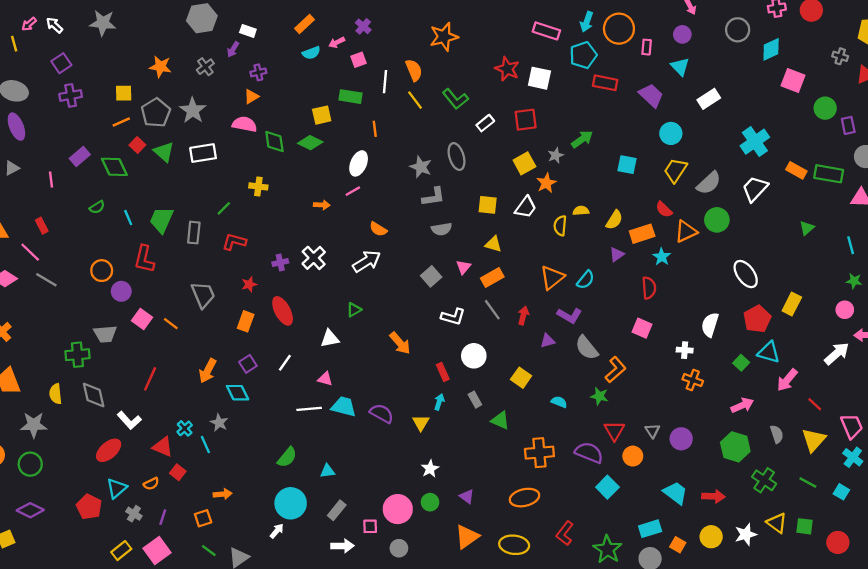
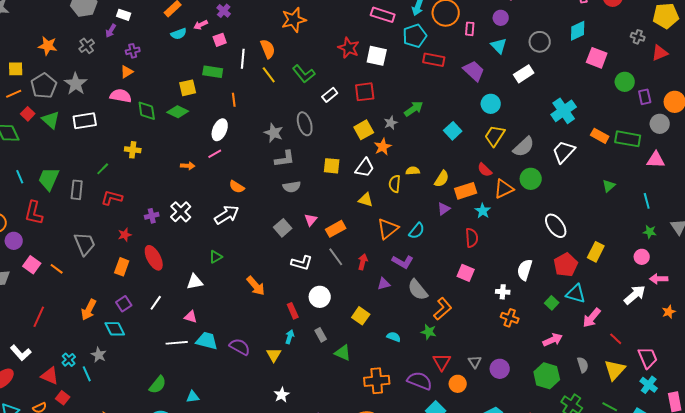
gray circle: (738, 30) -> (540, 42), moved
cyan square: (627, 165) -> (453, 131), turned 36
yellow triangle: (493, 244) -> (366, 200), moved

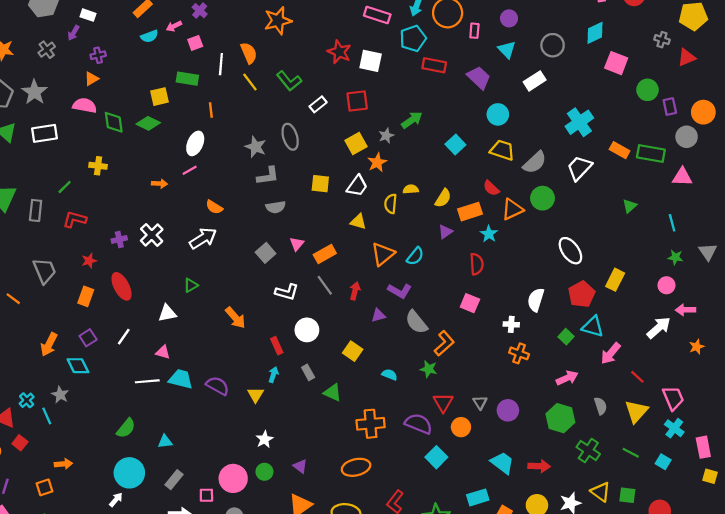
yellow trapezoid: (495, 136) -> (502, 150), turned 75

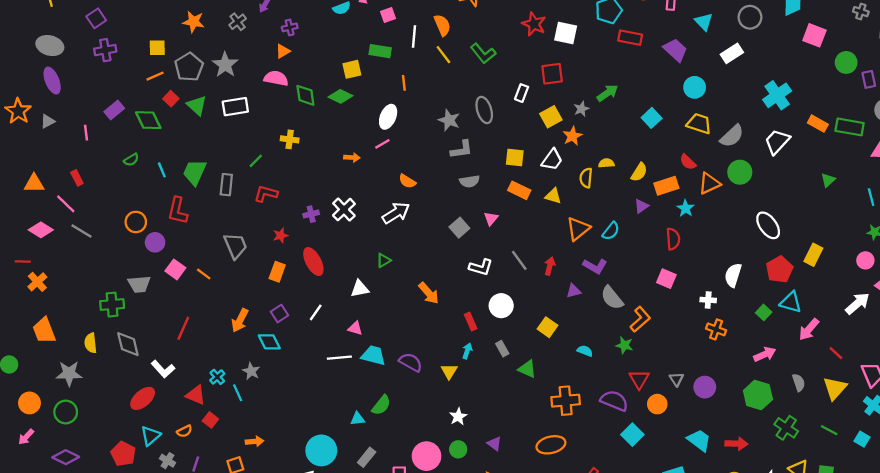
white rectangle: (318, 104) -> (522, 93), moved, turned -30
orange rectangle: (325, 254) -> (519, 190), moved, turned 55
green semicircle: (126, 428) -> (381, 405), moved

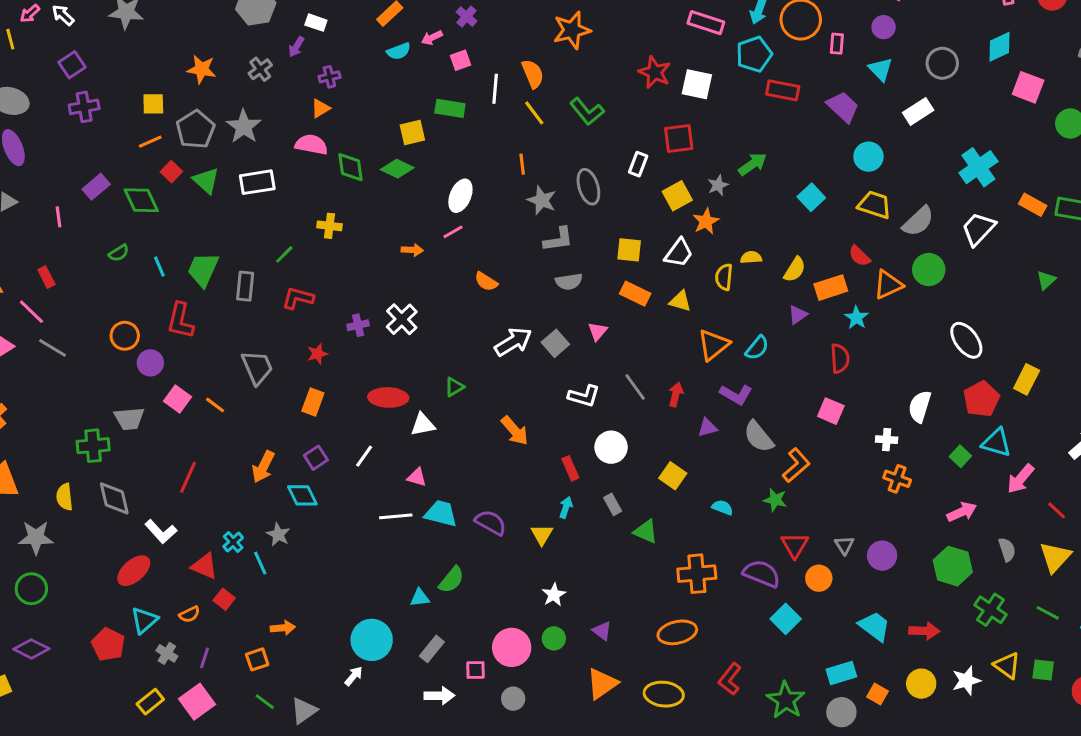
orange line: (404, 83) -> (522, 164), moved
white arrow: (396, 213) -> (513, 342), moved
red ellipse: (313, 262) -> (388, 397), moved, turned -60

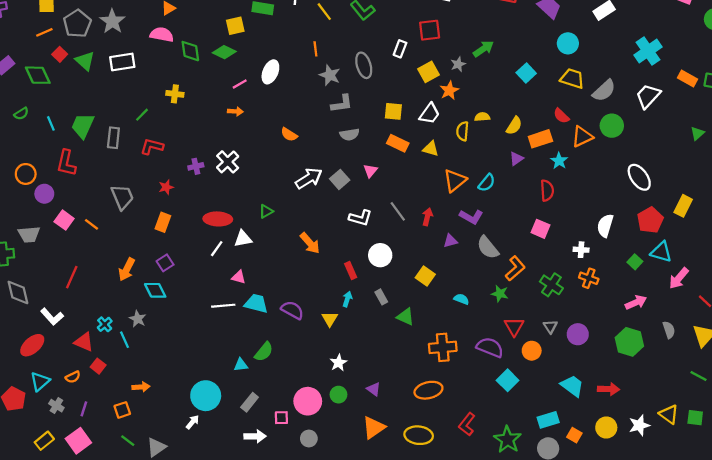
pink line: (453, 232) -> (240, 84), moved
white line: (364, 456) -> (217, 249), moved
green cross: (990, 610) -> (551, 285), moved

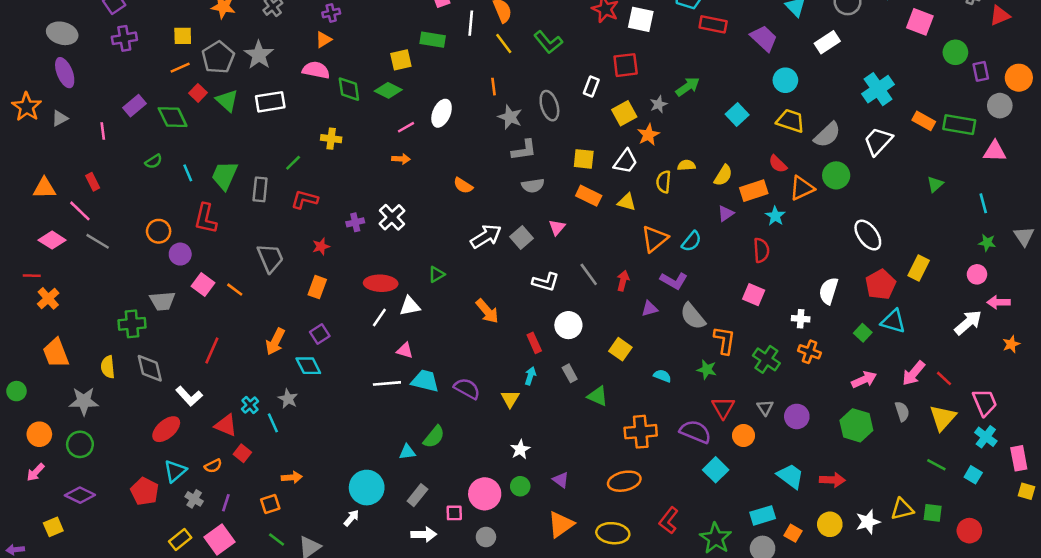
orange L-shape: (515, 268) -> (724, 340), turned -40
pink arrow: (679, 278) -> (914, 373), moved
yellow triangle: (669, 414) -> (902, 509), turned -50

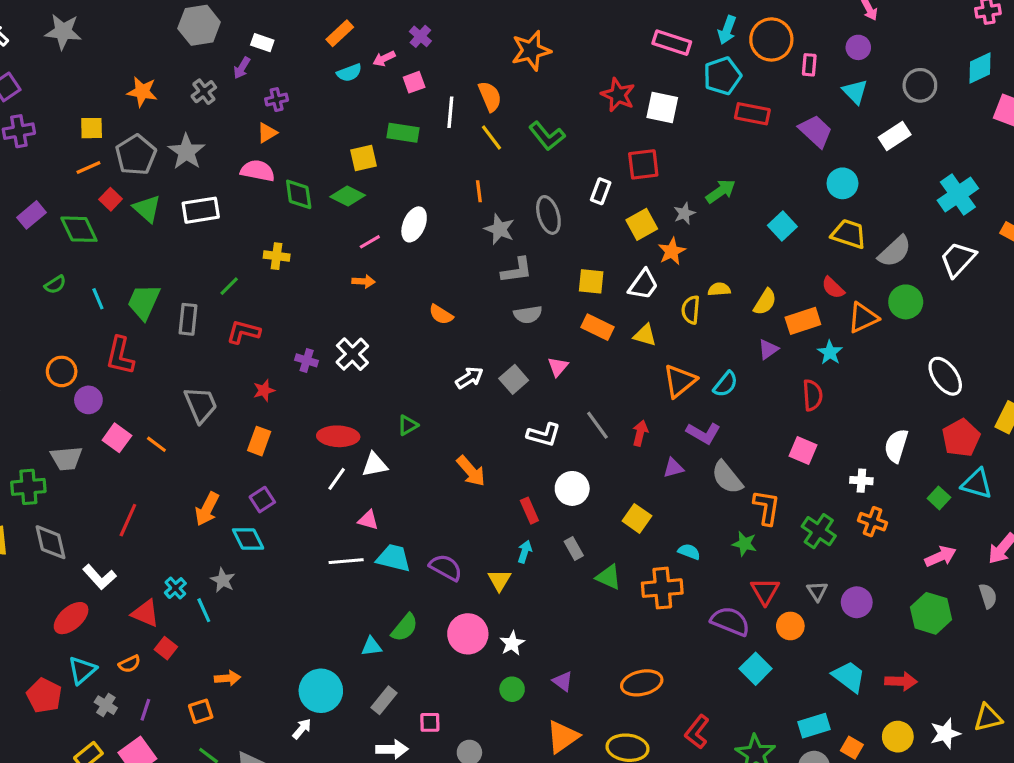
purple cross: (355, 222) -> (307, 360), turned 30
white arrow: (486, 236) -> (469, 378), size x0.7
orange cross: (641, 432) -> (662, 588), moved
pink circle: (485, 494) -> (468, 634), moved

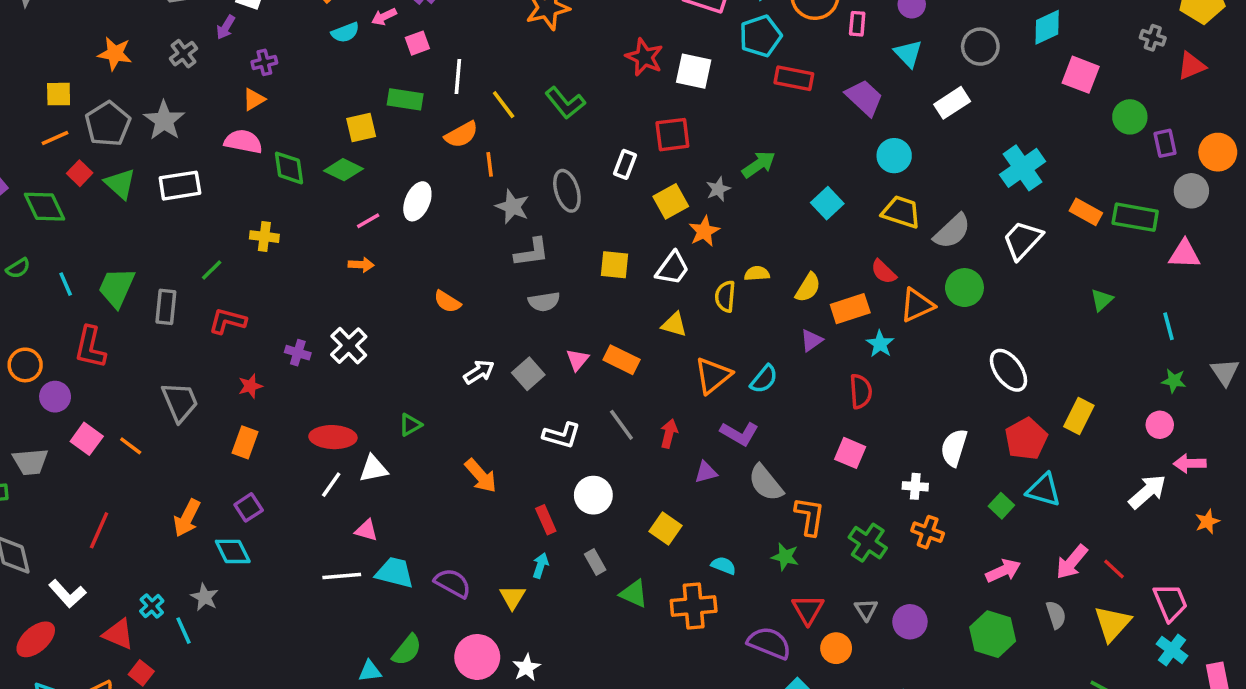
orange semicircle: (490, 96) -> (461, 135), moved, turned 84
orange rectangle: (597, 327) -> (621, 360), moved

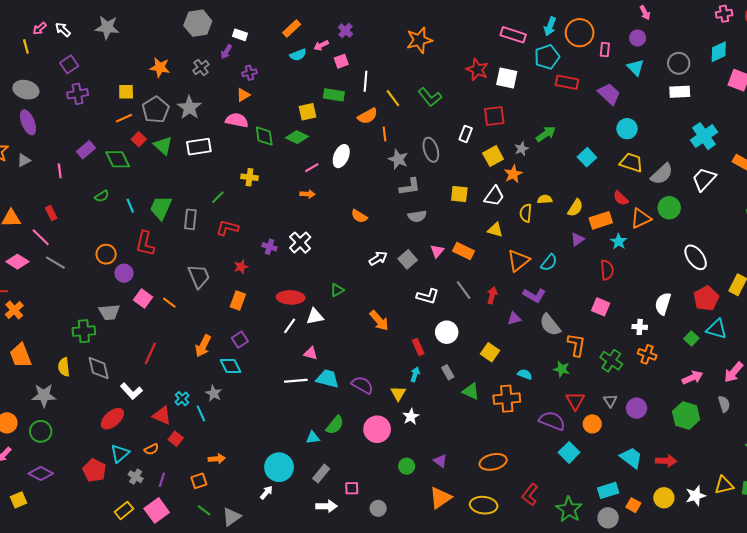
white rectangle: (952, 103) -> (680, 92), moved, turned 30
white star: (526, 668) -> (411, 417), moved

